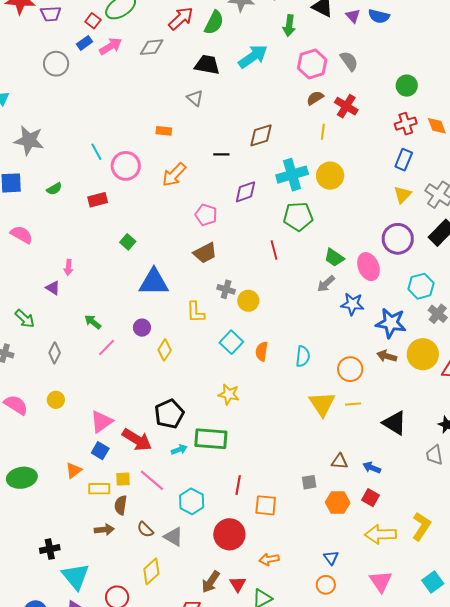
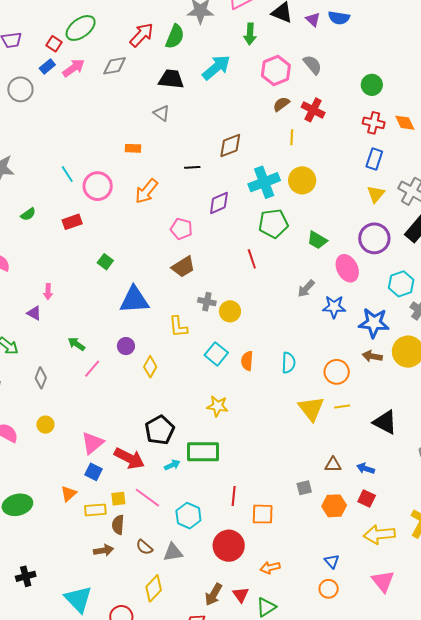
red cross: (406, 124) -> (374, 123), turned 35
green trapezoid: (334, 257) -> (317, 240), moved
gray triangle: (173, 537) -> (173, 552), turned -35
black cross: (50, 549) -> (26, 576), moved

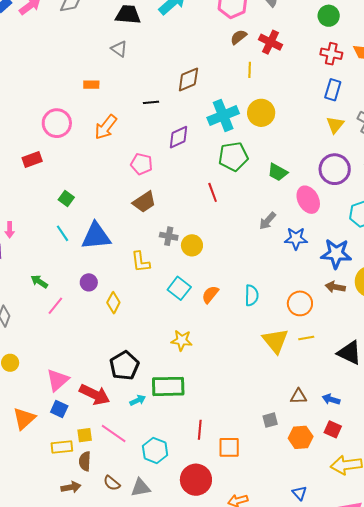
cyan line: (67, 174) -> (62, 233), moved
orange semicircle: (247, 361) -> (210, 295), turned 36
orange triangle: (69, 494) -> (24, 418), moved, size x1.4

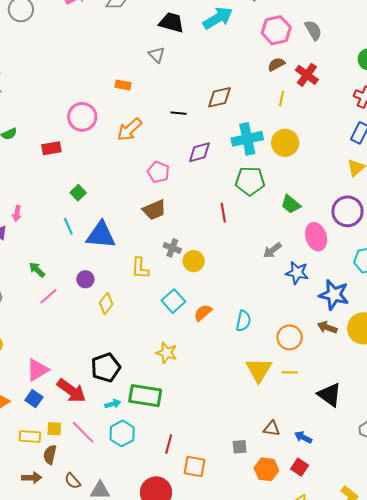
cyan hexagon: (155, 451) -> (122, 433), moved

